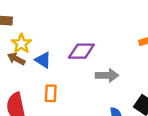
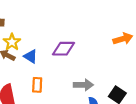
gray arrow: (107, 75) -> (83, 85), moved

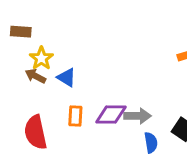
purple diamond: (64, 49) -> (111, 115), moved

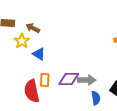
brown arrow: (36, 76) -> (33, 28), moved
red semicircle: (36, 132) -> (32, 91), moved

